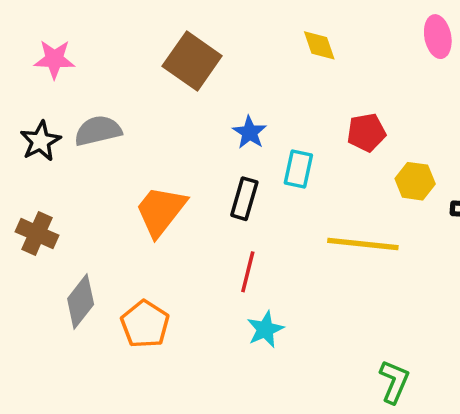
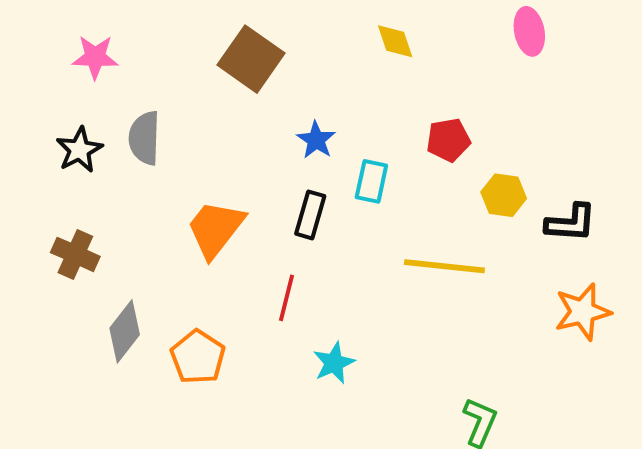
gray semicircle: (98, 131) -> (144, 138), turned -75
red line: (248, 272) -> (287, 298), moved

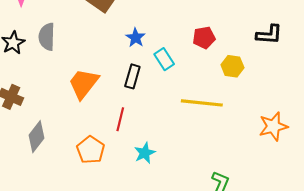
cyan rectangle: (371, 181) -> (164, 59), turned -45
black L-shape: (571, 223) -> (269, 35), moved
orange pentagon: (198, 357) -> (91, 150), moved

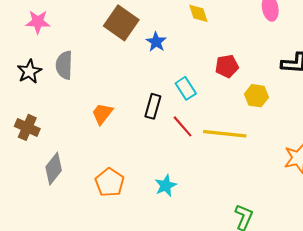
blue star: (136, 38) -> (156, 42), moved
orange trapezoid: (84, 84) -> (102, 114), size x0.7
red line: (120, 119) -> (183, 126), moved, turned -55

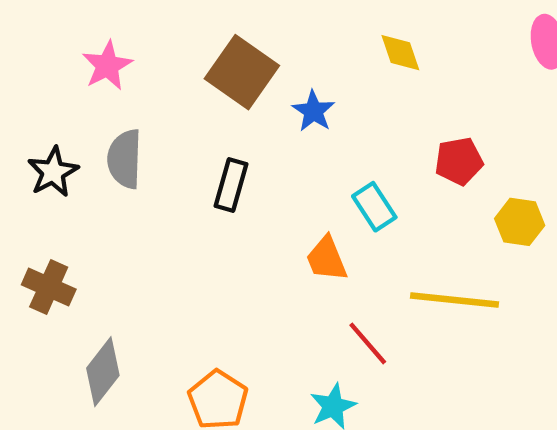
pink star: (38, 22) -> (107, 66), moved, turned -30
black rectangle: (153, 106) -> (231, 185), moved
orange trapezoid: (102, 114) -> (327, 259), moved, turned -60
red line: (183, 126) -> (368, 343), moved

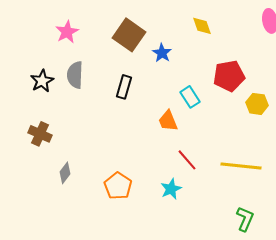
red pentagon: (459, 161) -> (229, 76), size x1.4
yellow line: (455, 300) -> (241, 166), moved
gray diamond: (103, 372) -> (65, 173), size x0.7

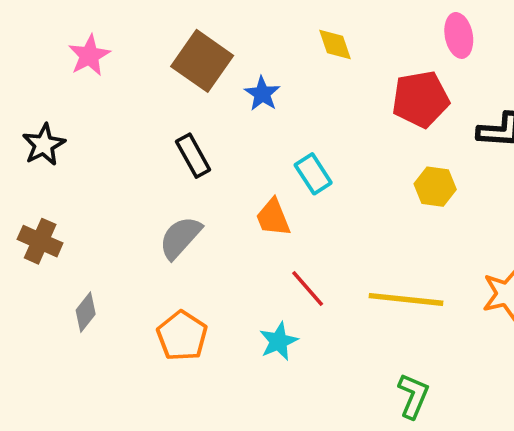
gray semicircle: (75, 75) -> (180, 238), moved, turned 40
red pentagon: (229, 76) -> (421, 99), moved
black rectangle: (124, 87) -> (193, 156), turned -45

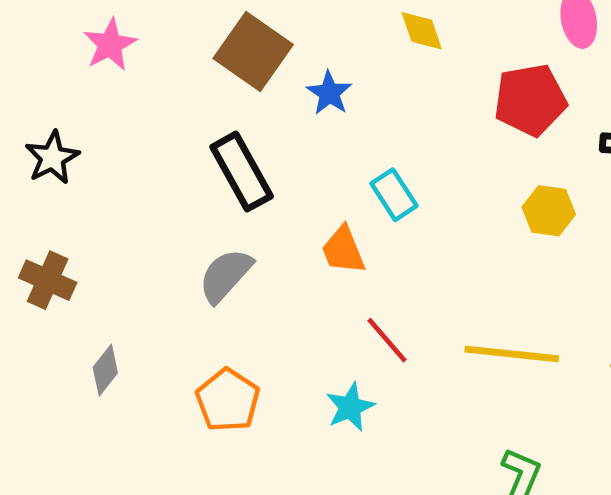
black rectangle: (193, 156) -> (242, 172), size x1.4

